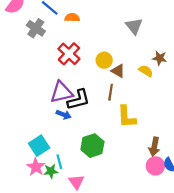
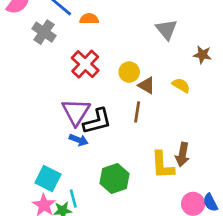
brown star: (160, 58) -> (202, 55), moved
purple triangle: (61, 92) -> (76, 112), turned -45
yellow L-shape: (127, 117) -> (162, 165), moved
cyan square: (39, 146) -> (48, 179), turned -30
brown arrow: (154, 147) -> (182, 155), moved

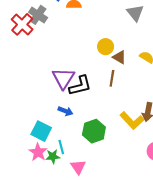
red cross: (85, 64) -> (22, 24), moved
blue arrow: (79, 140) -> (65, 111), moved
yellow L-shape: (162, 165) -> (132, 121), turned -40

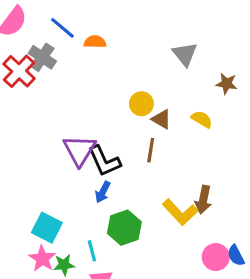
black L-shape: (80, 86) -> (104, 161), turned 80
blue arrow: (65, 111) -> (103, 192), moved, turned 96
cyan line: (61, 147) -> (92, 251), moved

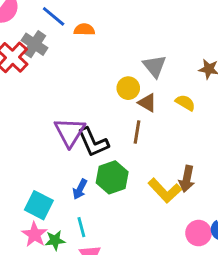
gray triangle: (185, 54) -> (155, 66), moved
blue arrow: (103, 192) -> (80, 189), moved
green hexagon: (124, 228) -> (112, 177), moved

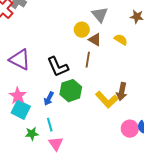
purple triangle: (70, 132) -> (20, 60), moved, turned -35
pink star: (35, 235) -> (18, 96), moved

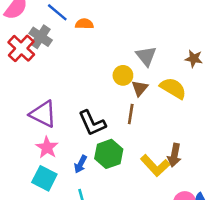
brown triangle: (95, 40) -> (140, 88), turned 40
yellow semicircle: (121, 40) -> (173, 88), size x1.5
pink star: (18, 96) -> (47, 147), moved

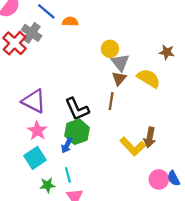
gray triangle: (146, 56) -> (120, 62), moved
yellow circle: (123, 75) -> (110, 49), moved
green hexagon: (109, 154) -> (77, 132), moved
cyan square: (44, 178) -> (35, 158), turned 30

